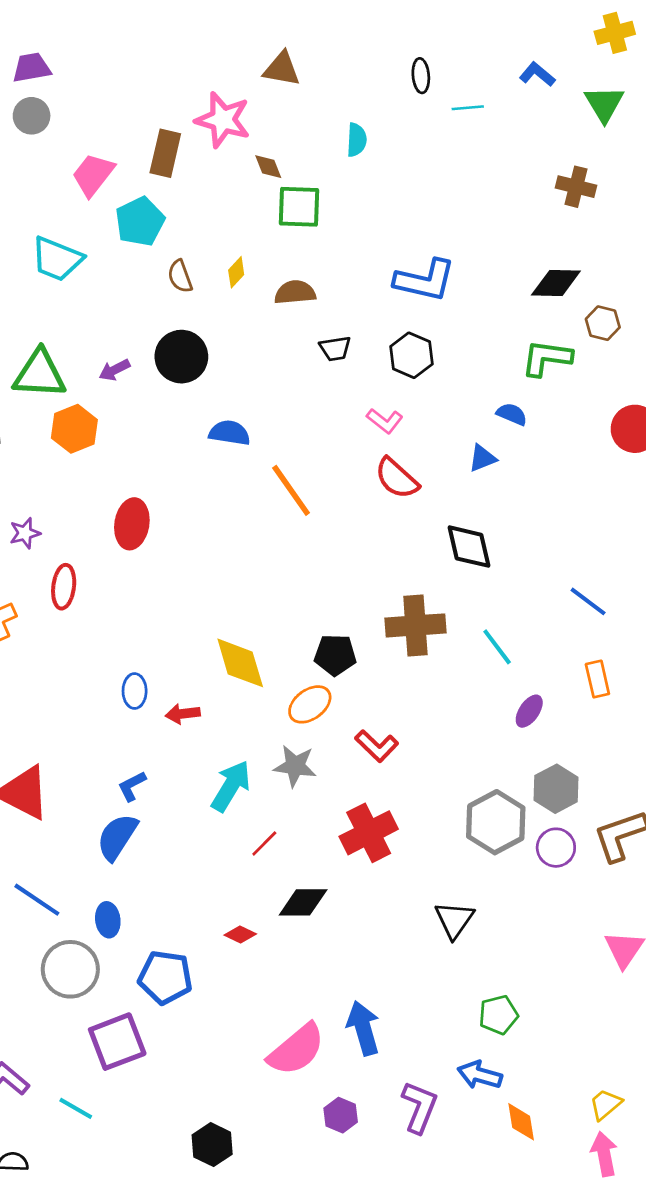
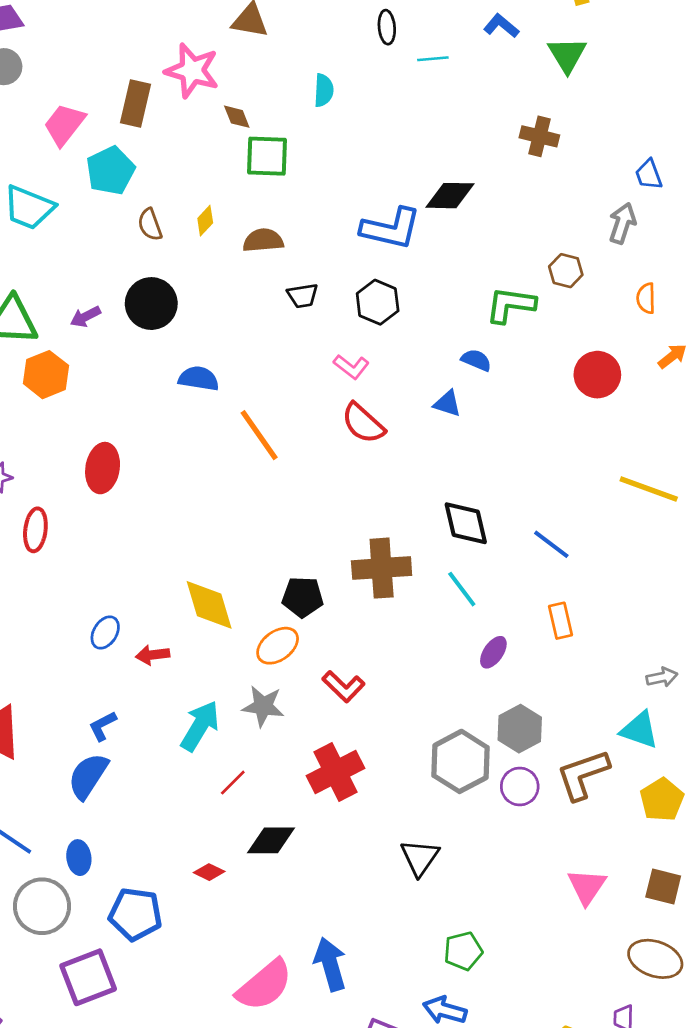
black diamond: (556, 283) -> (450, 196), moved
blue triangle: (482, 458) -> (447, 404), turned 40
black diamond: (469, 547) -> (466, 523), moved
blue ellipse: (135, 691) -> (105, 633), turned 32

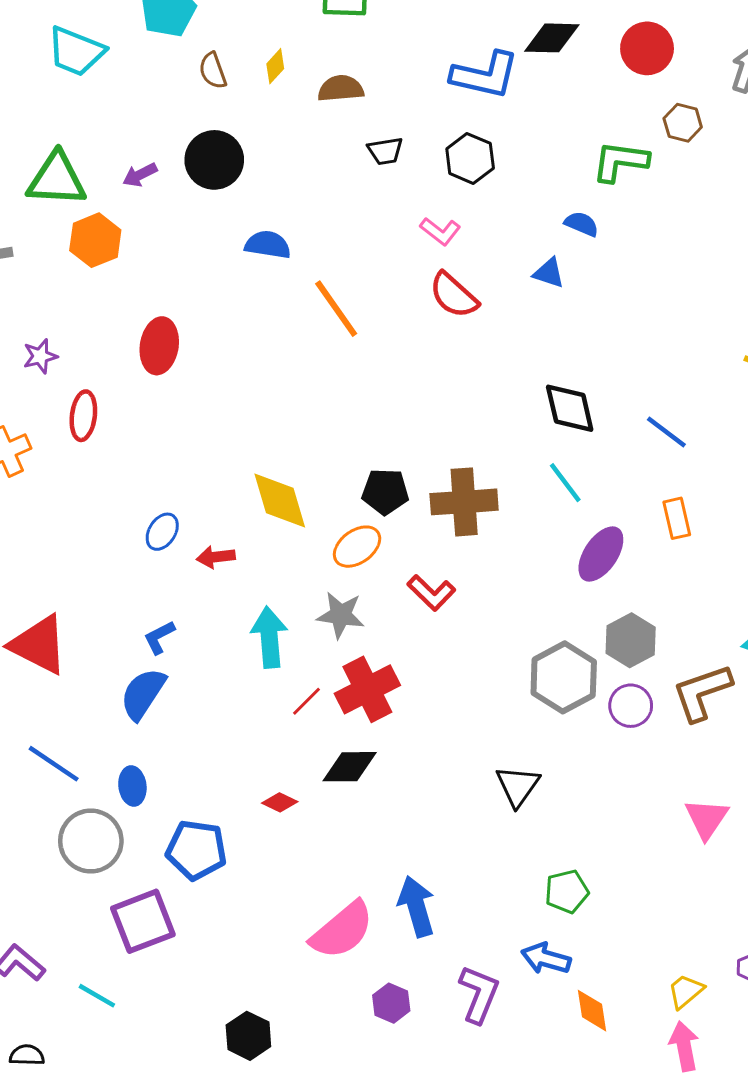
red circle: (597, 375) -> (647, 48), moved
brown cross: (382, 568) -> (464, 502), moved
purple ellipse: (493, 652) -> (601, 554), size x1.5
cyan arrow: (200, 726) -> (269, 637), turned -36
red cross: (335, 772) -> (367, 689), moved

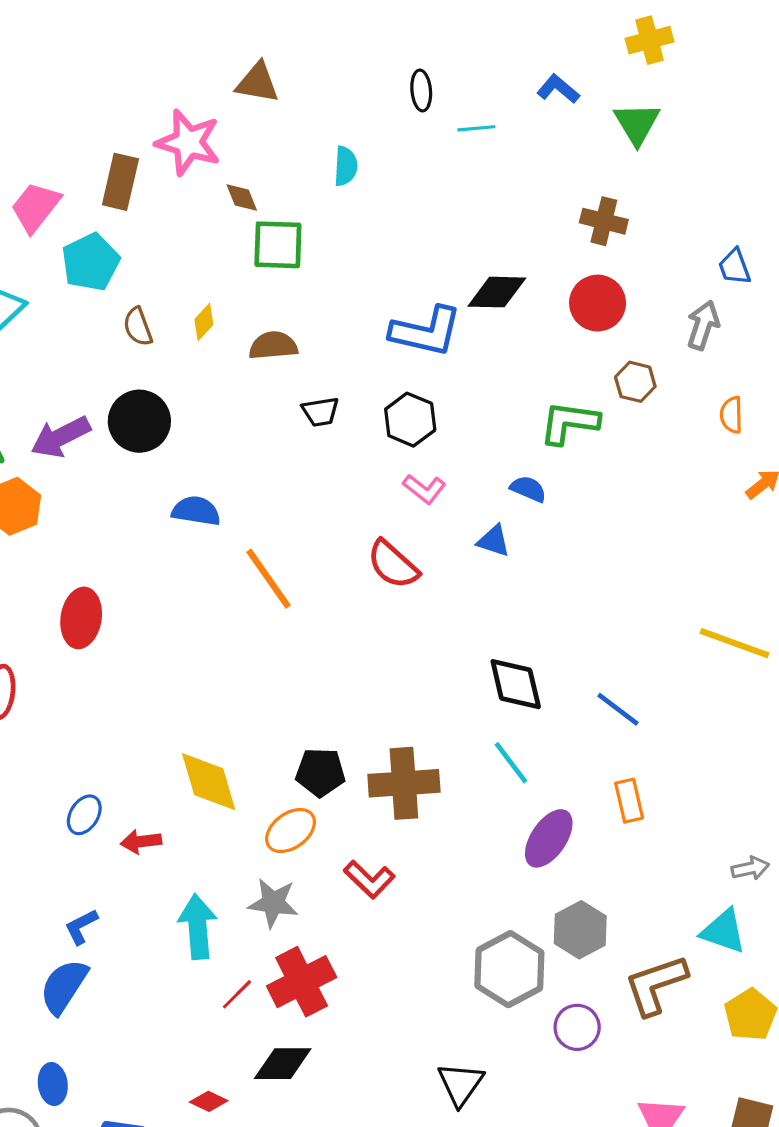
purple arrow: (140, 175) -> (61, 437), size x1.6
pink L-shape: (440, 231) -> (424, 489), moved
purple circle: (631, 706) -> (577, 1027), moved

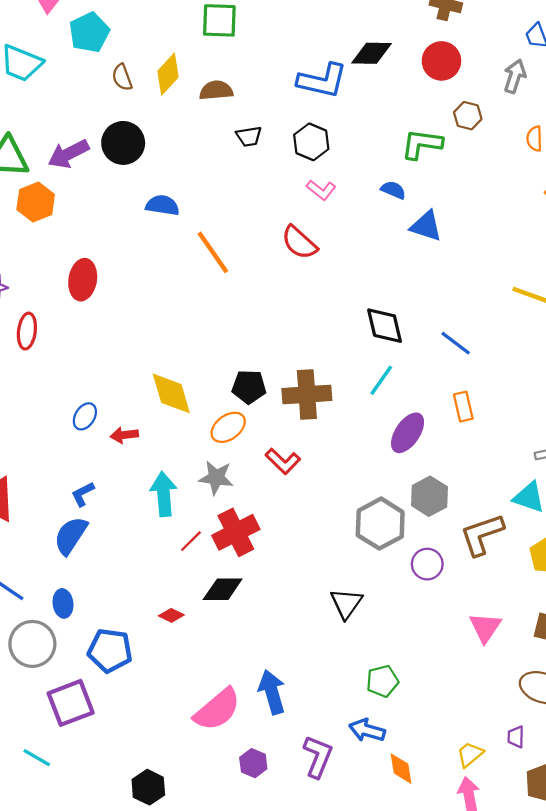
yellow diamond: (204, 322) -> (168, 74), size x1.6
blue triangle: (494, 541) -> (426, 226), moved, size x1.4
cyan line: (511, 763) -> (381, 380), turned 72

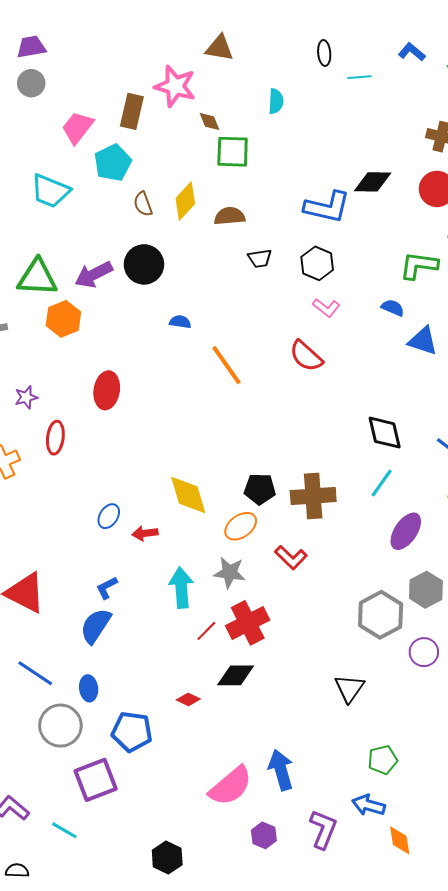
blue semicircle: (163, 205) -> (180, 322), size x0.7

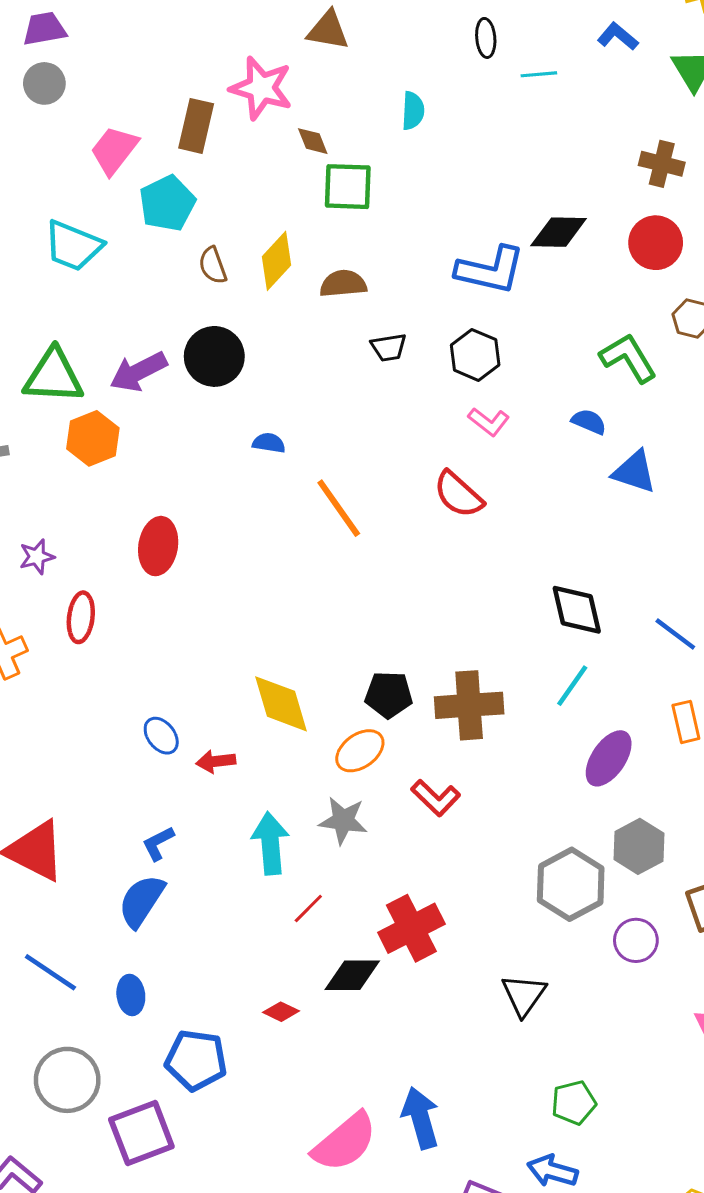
green L-shape: (419, 265) -> (628, 358), turned 51
blue ellipse: (109, 516) -> (161, 736), turned -70
red cross: (248, 623) -> (411, 928), moved
gray circle: (60, 726) -> (67, 1080), moved

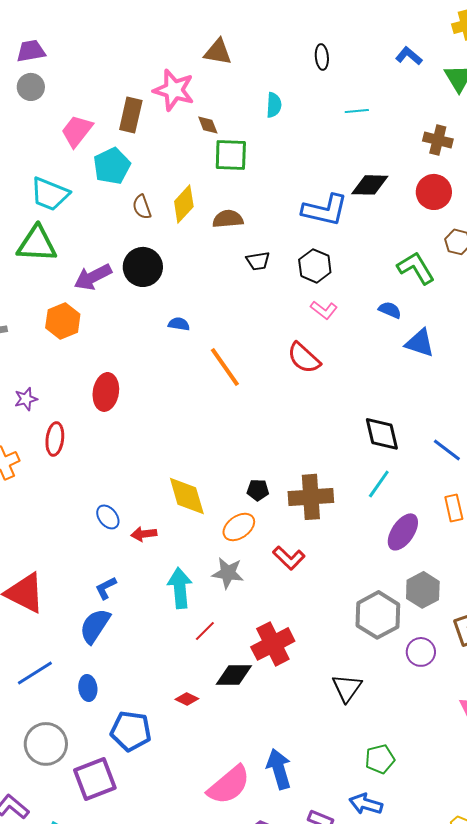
cyan line: (539, 74) -> (357, 111), moved
green triangle: (53, 376) -> (37, 244), moved
black pentagon: (389, 695) -> (258, 490), size x0.7
blue line: (50, 972) -> (35, 673), turned -66

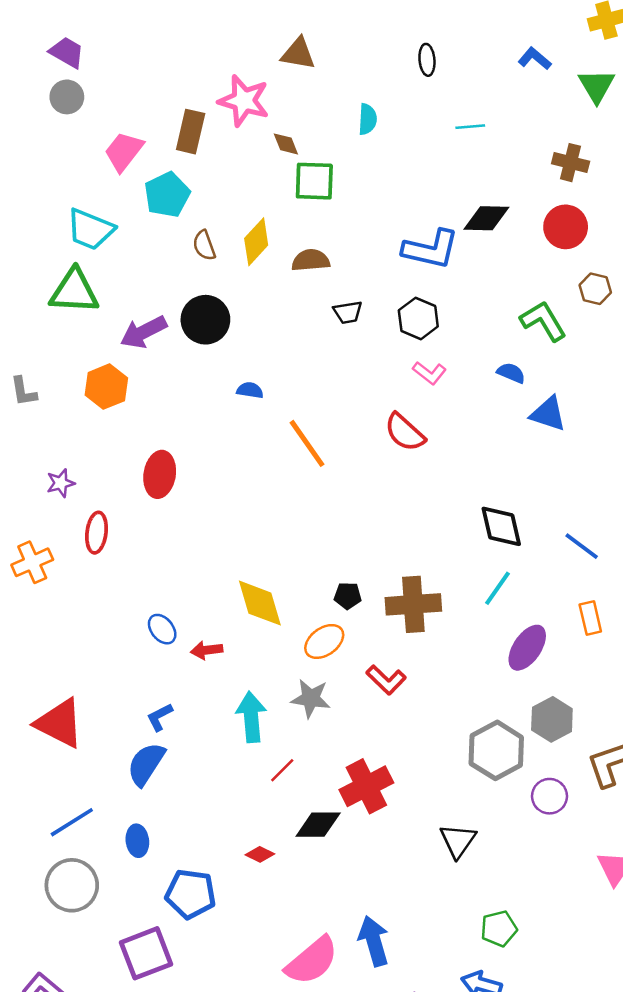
purple trapezoid: (31, 51) -> (67, 52), turned 40
gray circle: (46, 744) -> (72, 885), moved

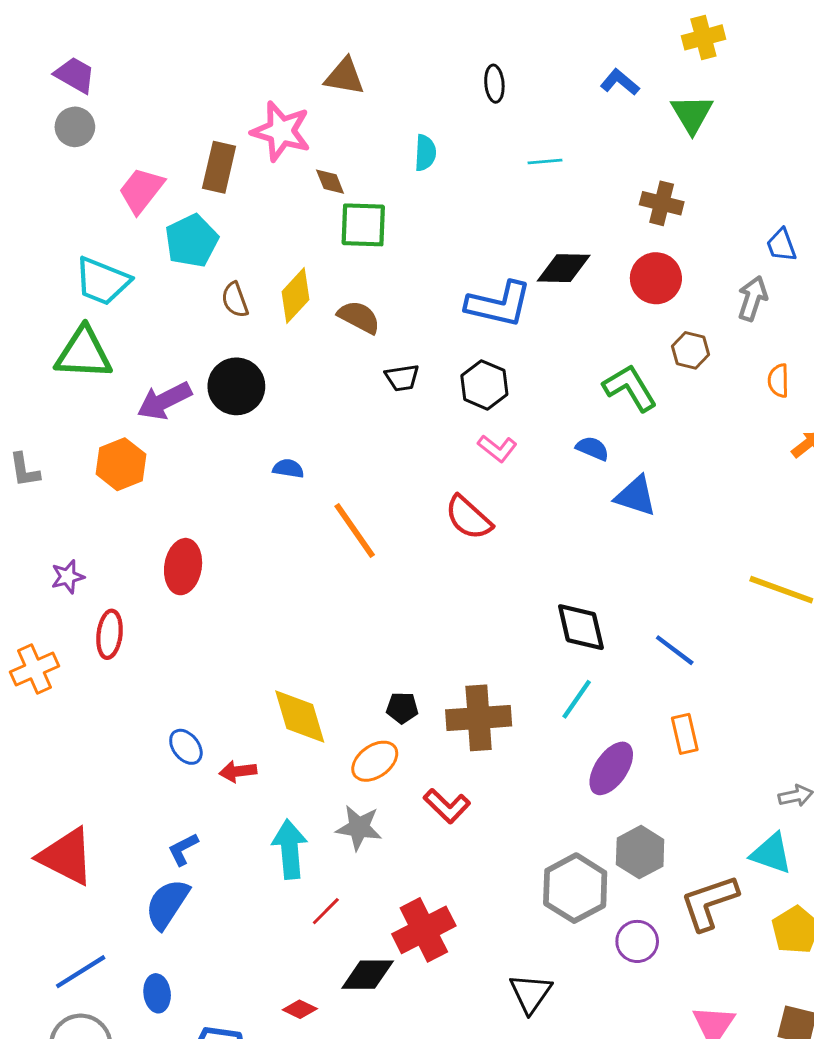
brown semicircle: (311, 260) -> (359, 317), turned 33

